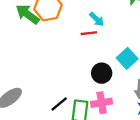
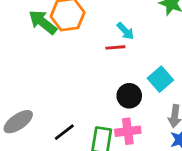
black line: (59, 104) -> (64, 132), moved

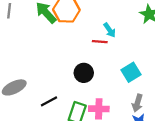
black circle: (129, 96) -> (84, 73), moved

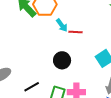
cyan arrow: (110, 30) -> (62, 25), moved

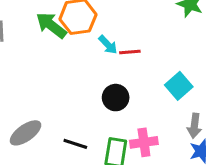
black line: (32, 87) -> (75, 144), turned 56

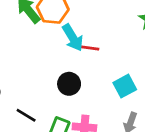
cyan arrow: (108, 45) -> (73, 38), size x1.5

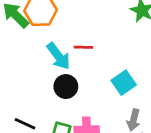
cyan arrow: (73, 38) -> (58, 56), moved

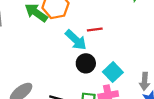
cyan square: (124, 83) -> (113, 72), moved

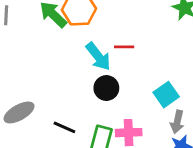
cyan square: (113, 72) -> (166, 95), moved

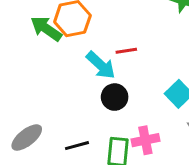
black line: (64, 127) -> (77, 146), turned -30

